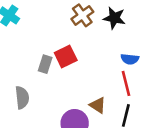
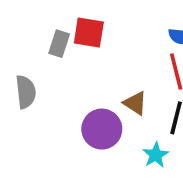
red square: (66, 56) -> (89, 32), turned 35

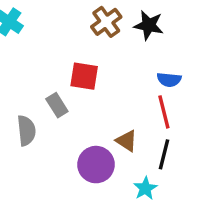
gray rectangle: (59, 44) -> (57, 105), moved, turned -50

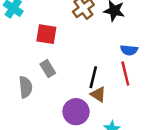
red square: (84, 76) -> (46, 34), moved
black line: (164, 154) -> (93, 77), moved

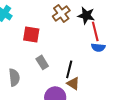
gray rectangle: (48, 69) -> (42, 62), moved
red line: (125, 74) -> (95, 31), moved

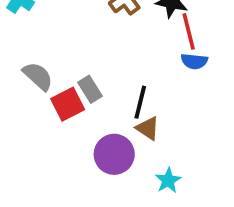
red square: (31, 34) -> (68, 104), moved, turned -36
gray semicircle: (14, 77) -> (38, 76), moved, turned -42

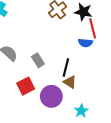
blue semicircle: (194, 61) -> (85, 43), moved
red square: (68, 104) -> (26, 86), moved

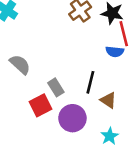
gray rectangle: (38, 60) -> (56, 87), moved
brown triangle: (70, 82) -> (108, 100), moved

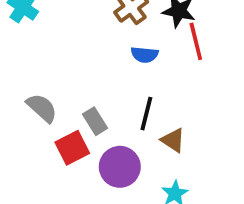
blue semicircle: (115, 52) -> (144, 55), moved
gray semicircle: (20, 64) -> (42, 108), moved

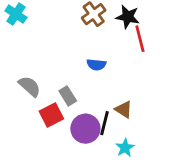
blue semicircle: (144, 55) -> (96, 65), moved
black line: (146, 114) -> (105, 123), moved

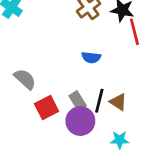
gray rectangle: (68, 96) -> (78, 101), moved
black line: (105, 123) -> (99, 101), moved
cyan star: (125, 148) -> (120, 140), turned 30

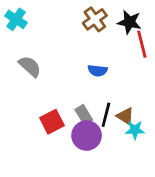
gray semicircle: (25, 79) -> (30, 66), moved
cyan star: (120, 140) -> (135, 130), moved

